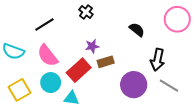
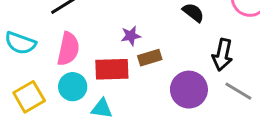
pink semicircle: (48, 56) -> (68, 49), turned -130
red rectangle: (79, 70) -> (112, 69), turned 40

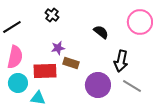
brown rectangle: (150, 58) -> (71, 63), turned 35

